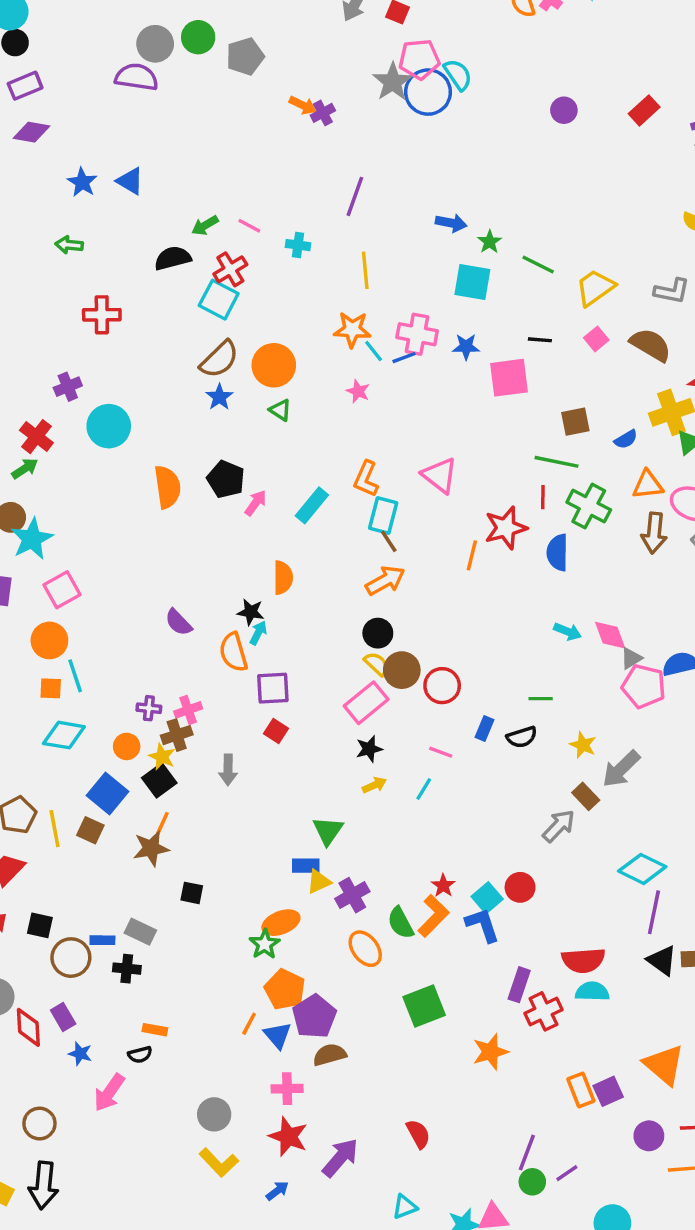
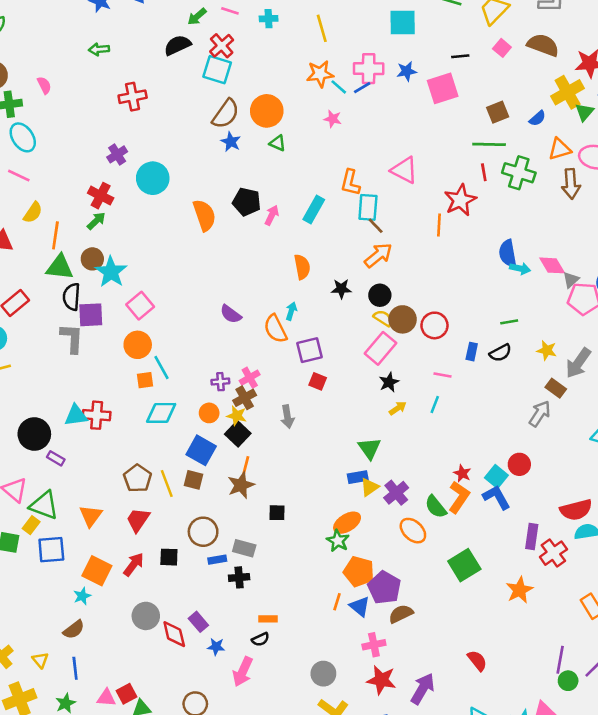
blue semicircle: (557, 552) -> (508, 253), moved
black star: (251, 612) -> (341, 289), moved
brown circle: (71, 958) -> (203, 532), moved

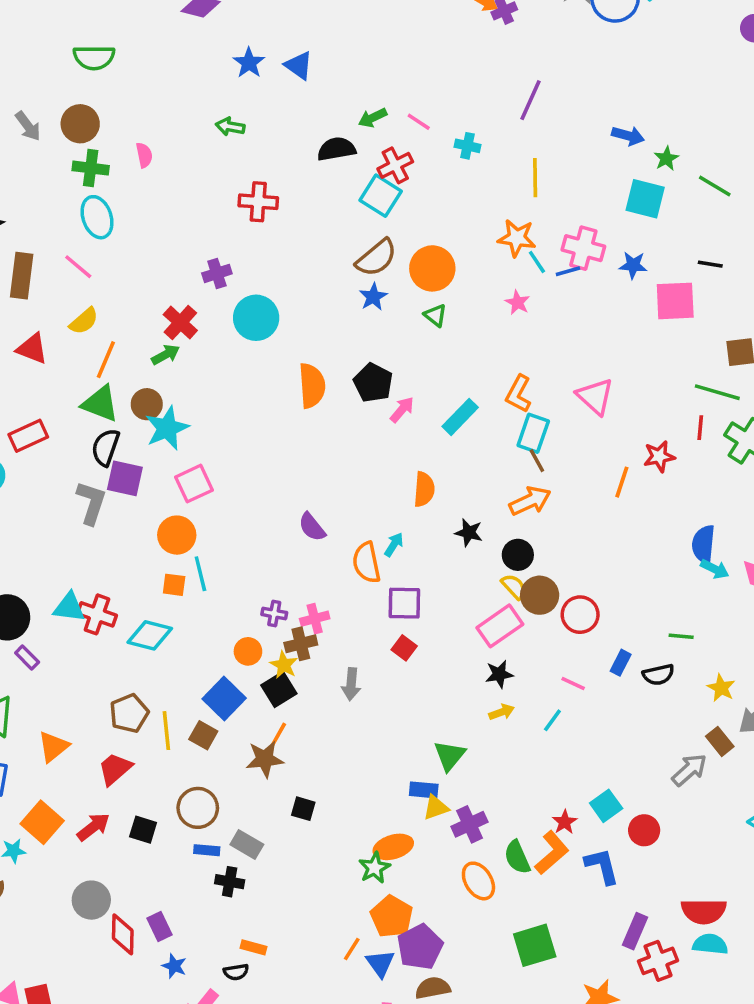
red star: (460, 200) -> (659, 456), size x0.7
cyan diamond: (161, 413) -> (150, 635), moved
cyan square: (496, 477) -> (606, 806), moved

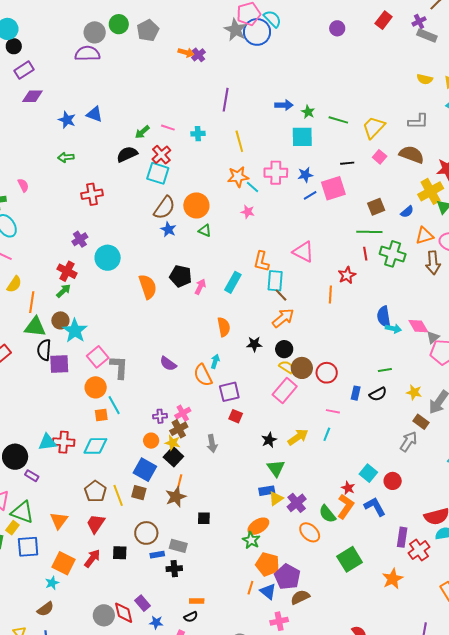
blue line: (568, 271) -> (310, 195), moved
gray L-shape: (91, 503) -> (119, 367), moved
black star: (499, 674) -> (269, 440), moved
yellow arrow: (502, 712) -> (298, 437), size x1.5
gray circle: (91, 900) -> (104, 615), moved

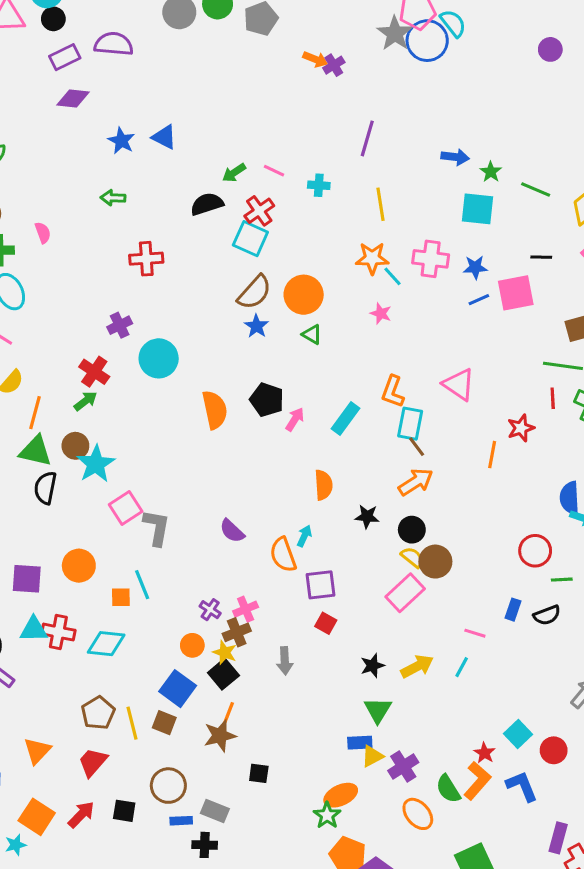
purple semicircle: (87, 54) -> (114, 44), moved
purple square: (59, 364) -> (27, 579), moved
red circle: (327, 373) -> (535, 551), moved
orange circle: (96, 387) -> (79, 566), moved
purple cross: (160, 416) -> (210, 610), turned 32

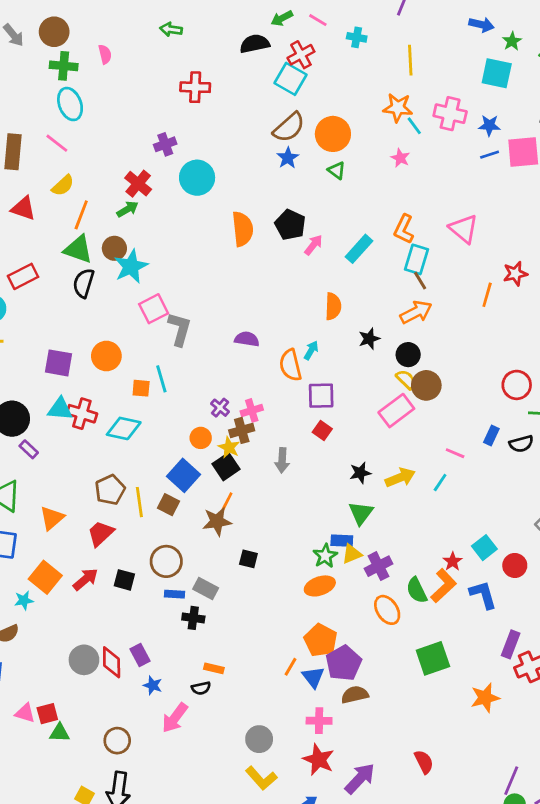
black star: (367, 517) -> (369, 339), turned -30
purple semicircle: (232, 531) -> (247, 339), turned 140
green star: (327, 815) -> (325, 556), moved

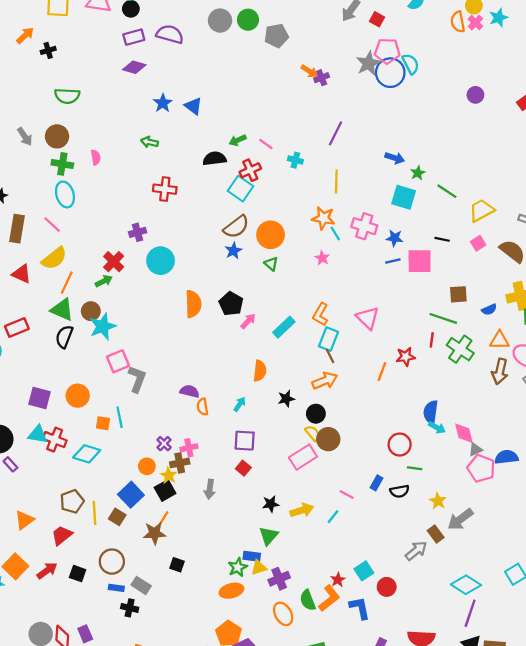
yellow semicircle: (63, 185) -> (54, 258), size x1.4
orange semicircle: (290, 365) -> (203, 407), moved, size x0.7

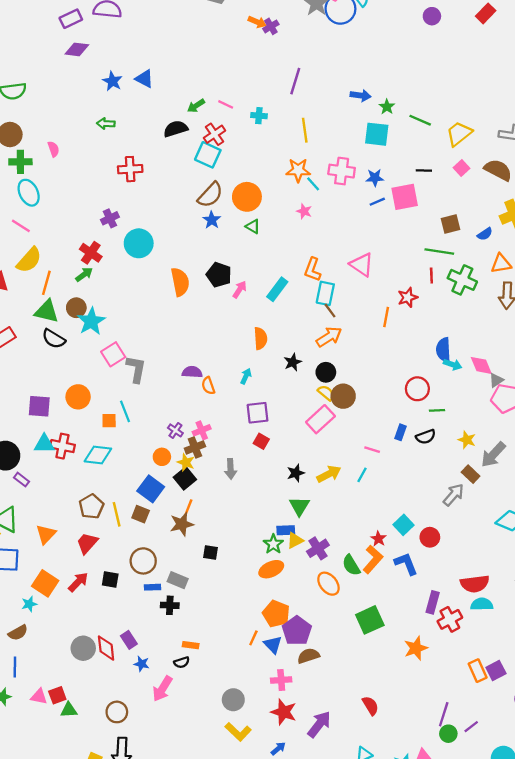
black semicircle: (64, 337) -> (54, 339), turned -70

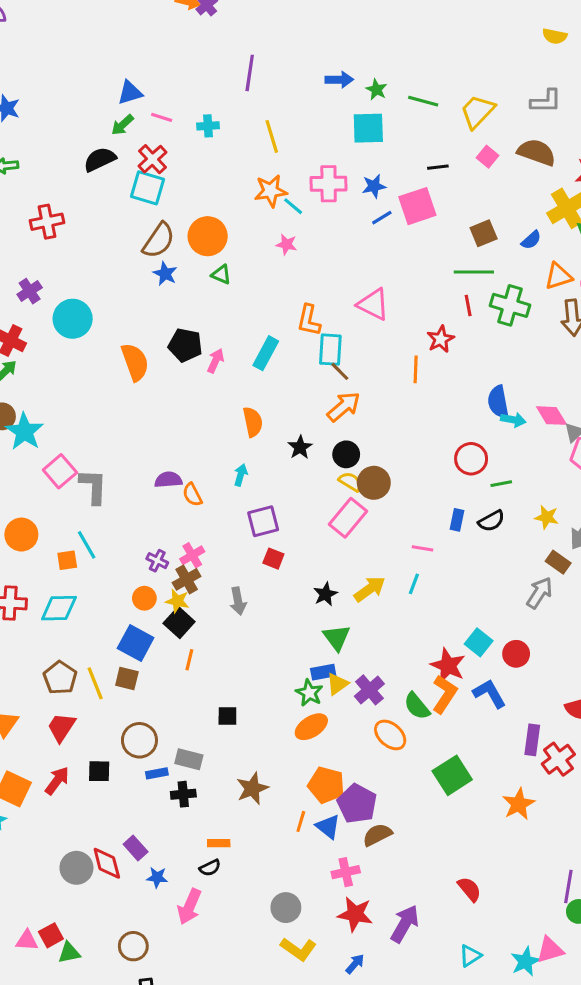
blue triangle: (144, 79) -> (130, 93), moved, turned -36
brown star: (182, 524) -> (252, 788), moved
red star: (378, 539) -> (448, 666), size x1.6

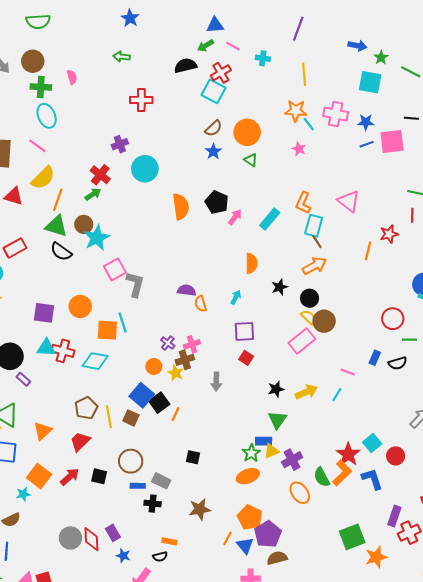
brown semicircle: (159, 241) -> (214, 128), size x0.7
orange square: (67, 560) -> (107, 330), size x1.5
black square: (179, 622) -> (159, 403), moved
green square: (452, 775) -> (352, 537), moved

